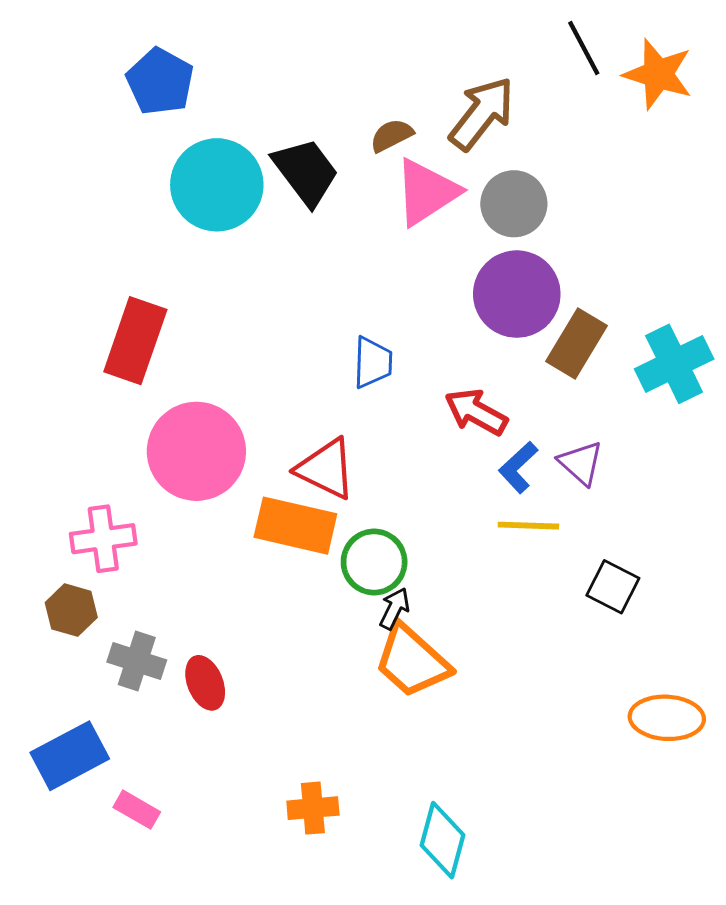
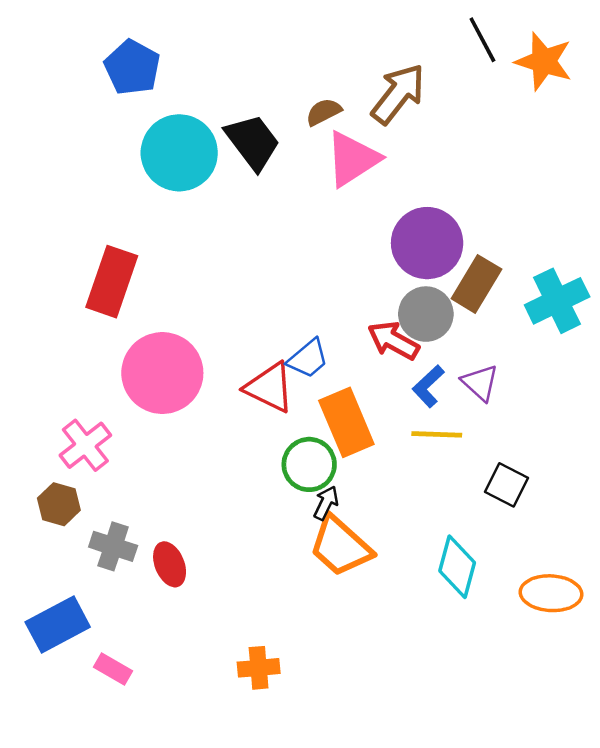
gray circle: (514, 204) -> (426, 314), moved
blue trapezoid: (373, 362) -> (308, 359), moved, turned 48
orange rectangle: (295, 526) -> (346, 422), moved, turned 54
pink cross: (103, 539) -> (85, 445), turned -30
cyan diamond: (443, 840) -> (457, 567), moved

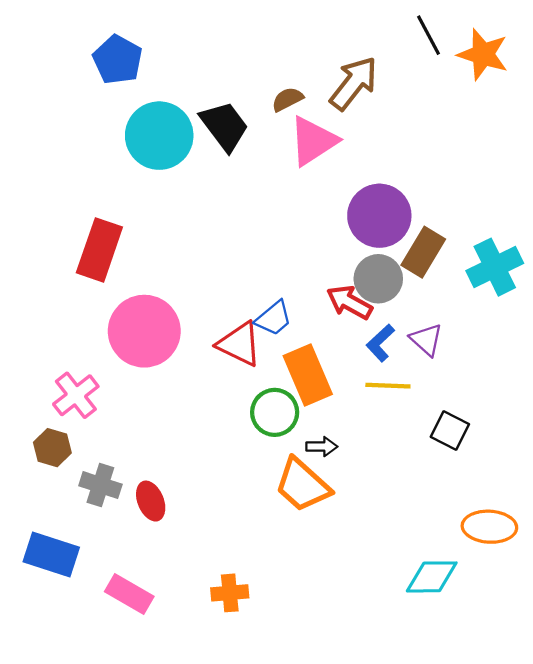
black arrow: (326, 503) -> (322, 447), moved, turned 64
cyan diamond: (457, 567) -> (432, 577), moved, turned 74
blue rectangle: (58, 625) -> (51, 554), turned 46
pink rectangle: (113, 669) -> (129, 594), moved, size x1.4

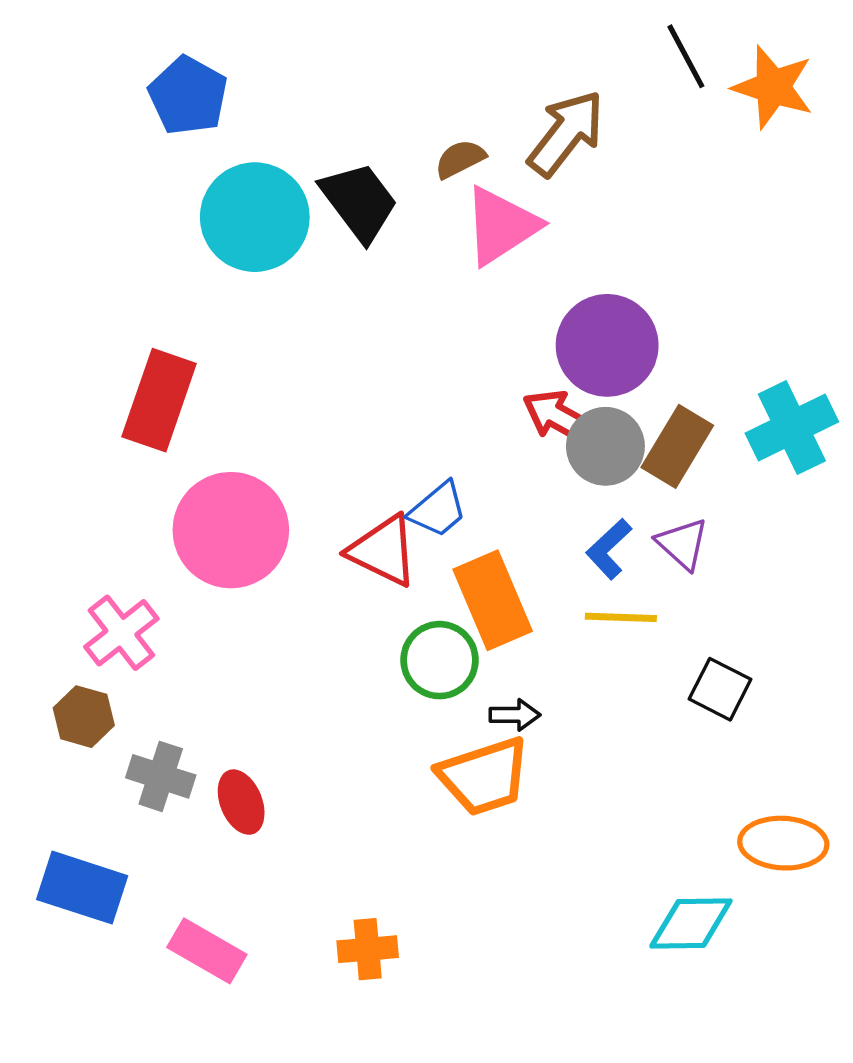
brown rectangle: (423, 252) -> (677, 446), moved
red arrow: (349, 302) -> (559, 417), moved
orange trapezoid: (302, 485) -> (484, 776), turned -60

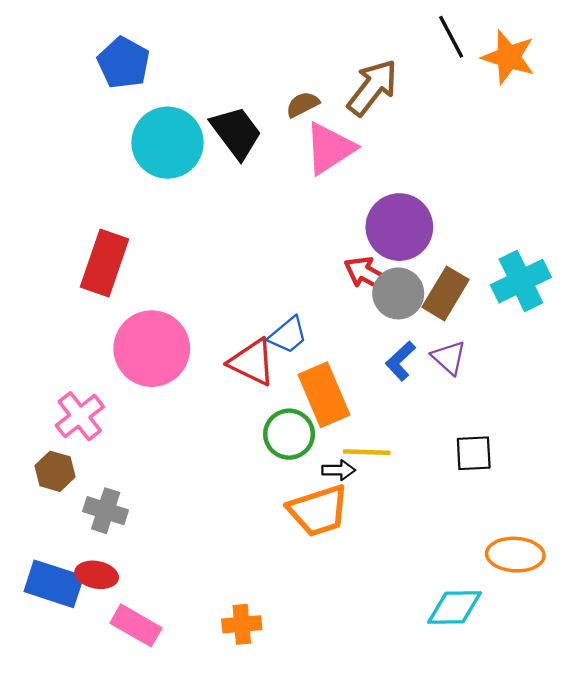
yellow line: (621, 617) -> (367, 452), moved
black square: (720, 689) -> (474, 453), turned -30
red ellipse: (241, 802) -> (97, 575), moved, turned -57

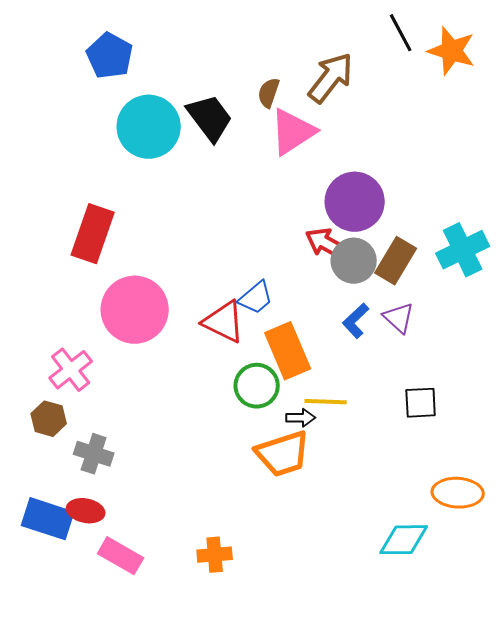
brown semicircle: (303, 104) -> (269, 93), turned -44

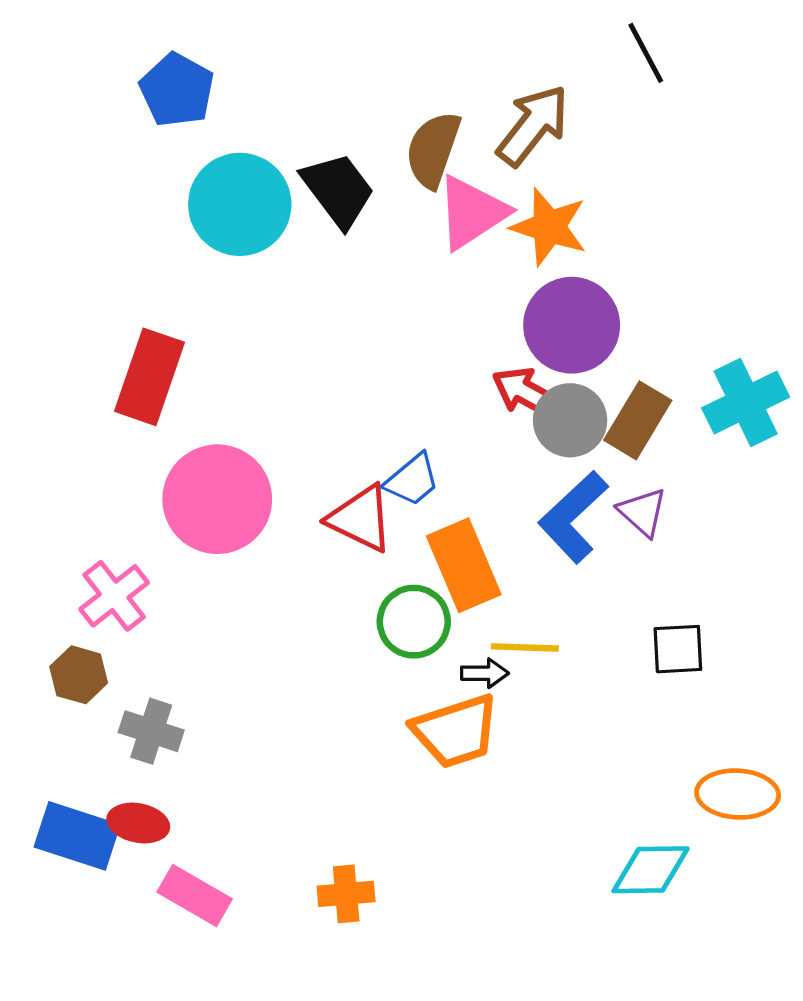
orange star: (452, 51) -> (549, 227), moved
brown semicircle: (269, 93) -> (433, 150), size x1.6
blue L-shape: (356, 321) -> (573, 517), size x1.6

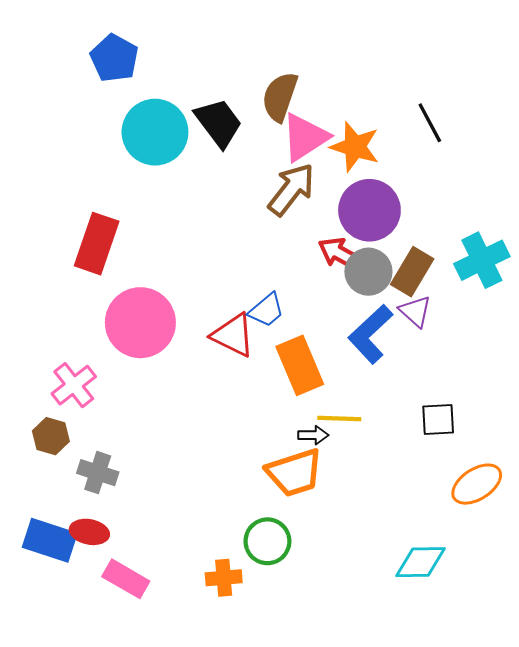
black line: (646, 53) -> (430, 123), moved
brown arrow: (533, 125) -> (291, 189), moved
purple triangle: (643, 512) -> (415, 311), moved
green circle: (414, 622) -> (267, 541), moved
orange ellipse: (738, 794) -> (477, 484), moved, turned -36

